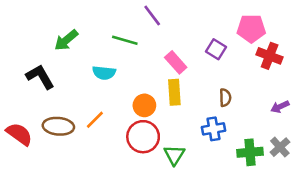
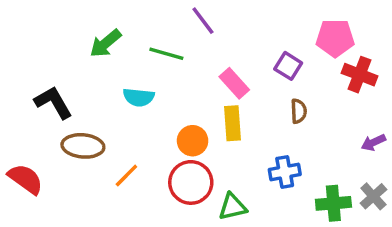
green arrow: (66, 40) -> (106, 43), moved
brown semicircle: (225, 98) -> (299, 111), moved
orange line: (95, 120) -> (126, 175), moved
brown ellipse: (58, 126) -> (83, 146), moved
green triangle: (174, 155) -> (233, 207), turned 45

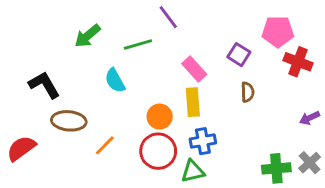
green line: (166, 54) -> (138, 44), turned -32
cyan semicircle: (139, 97) -> (115, 81), turned 55
blue cross: (285, 172) -> (203, 141), moved
red semicircle: (26, 179) -> (21, 148), turned -72

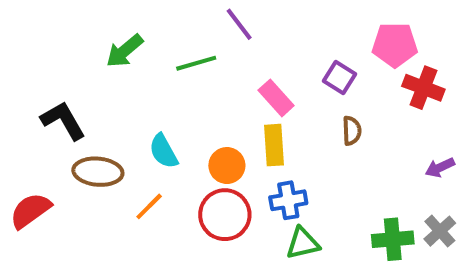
cyan semicircle: (115, 81) -> (163, 151), moved
green triangle: (193, 171) -> (303, 243), moved

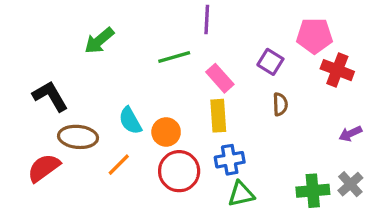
purple line: (239, 24) -> (207, 19), moved, turned 40
green line: (196, 63) -> (174, 57), moved
orange circle: (227, 166) -> (166, 132), moved
red semicircle: (30, 211) -> (44, 168), moved

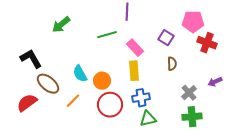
brown ellipse: (78, 137) -> (48, 84), turned 35
gray cross: (350, 184) -> (189, 93), moved

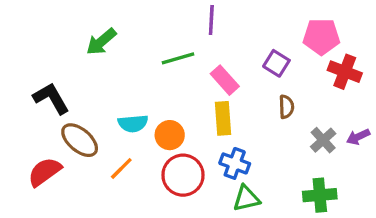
cyan semicircle: (80, 74) -> (133, 123), turned -66
gray cross: (189, 93) -> (323, 140), moved
blue cross: (141, 98) -> (235, 163), turned 30

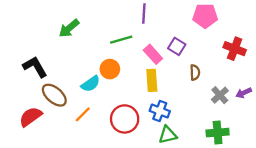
pink pentagon: (321, 37) -> (205, 16), moved
purple square: (276, 63) -> (177, 46), moved
cyan semicircle: (133, 123) -> (91, 84), turned -30
orange circle: (170, 135) -> (110, 69), moved

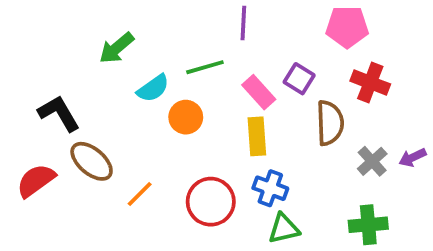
red cross: (235, 49) -> (370, 83), moved
brown semicircle: (195, 72) -> (330, 123), size x1.6
cyan semicircle: (91, 84) -> (153, 88), moved
red semicircle: (31, 117) -> (36, 181), moved

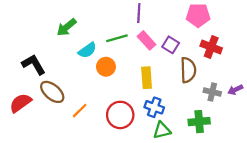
pink rectangle: (259, 92) -> (147, 40), moved
gray cross: (372, 161) -> (212, 92), turned -35
green cross: (368, 225) -> (199, 122), moved

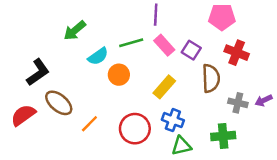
black L-shape: (34, 65) -> (38, 72), turned 85
yellow rectangle: (147, 78) -> (164, 87), turned 45

